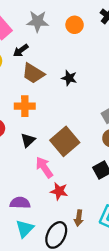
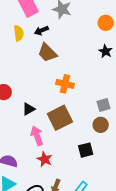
orange circle: (75, 25) -> (106, 23), moved
black star: (69, 78) -> (105, 51), moved
orange cross: (25, 106) -> (65, 84), moved

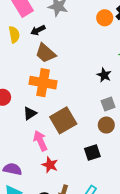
black star: (105, 51) -> (104, 75), moved
orange cross: (65, 84) -> (43, 83), moved, size x1.4

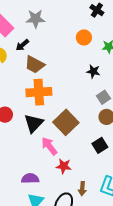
orange circle: (105, 18) -> (84, 37), moved
black triangle: (30, 113) -> (34, 123), size x1.5

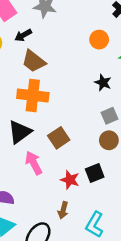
brown square: (66, 122) -> (59, 138), size x0.7
red star: (64, 166) -> (70, 180), moved
brown arrow: (82, 189) -> (63, 210), moved

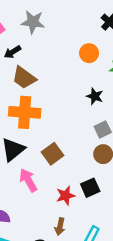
red star: (70, 180) -> (66, 196), turned -30

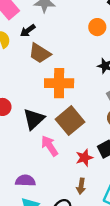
orange cross: (25, 112) -> (59, 83), moved
brown square: (52, 154) -> (70, 121), size x1.4

